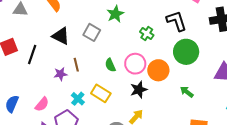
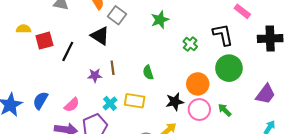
gray square: (92, 32) -> (117, 15), moved
pink circle: (135, 64) -> (199, 110), moved
yellow rectangle: (101, 93) -> (135, 101), turned -30

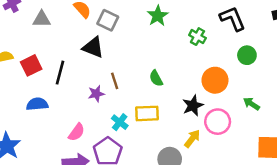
green circle: (229, 68) -> (247, 55), size x0.6
blue semicircle: (40, 100) -> (37, 104), moved, turned 66
pink circle: (199, 110) -> (218, 122), moved

